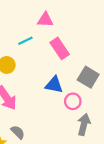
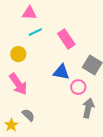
pink triangle: (45, 20) -> (29, 13), moved

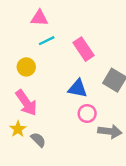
pink circle: (78, 87) -> (87, 114), moved
gray arrow: (88, 108) -> (110, 131), turned 84
yellow star: (11, 125) -> (18, 129), moved

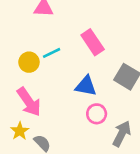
cyan line: (47, 41) -> (52, 53), moved
gray arrow: (110, 131) -> (122, 134), turned -70

